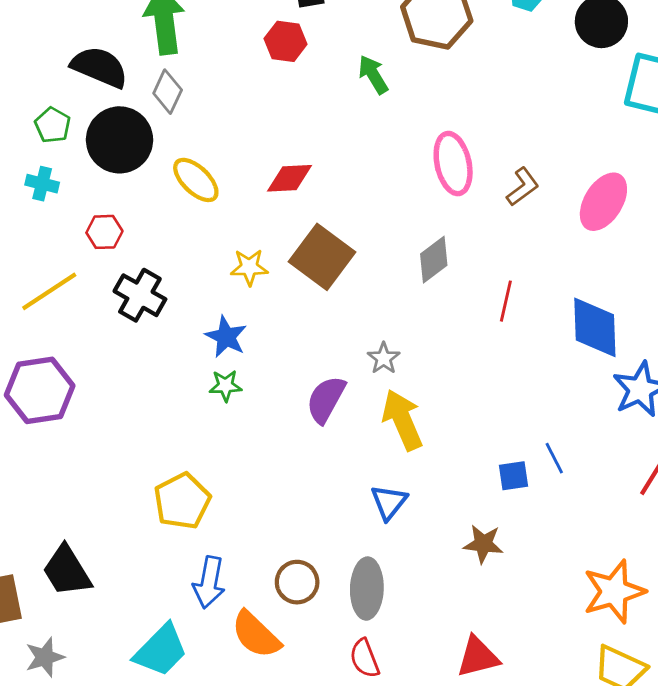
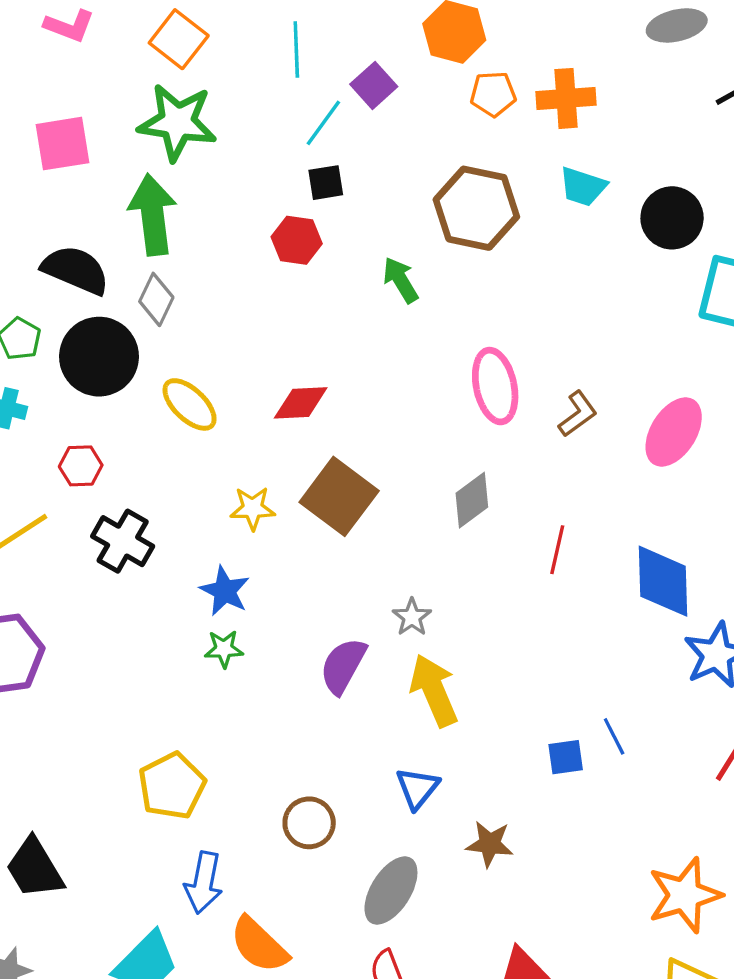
brown star: (483, 544) -> (490, 844), moved
brown circle: (297, 582) -> (309, 823), moved
gray ellipse: (367, 589) -> (391, 891), turned 30

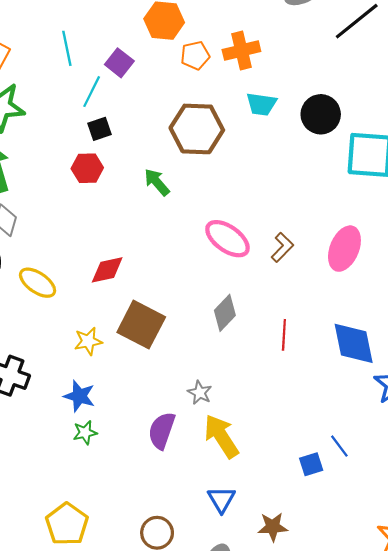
pink ellipse: (495, 386) -> (227, 239), turned -33

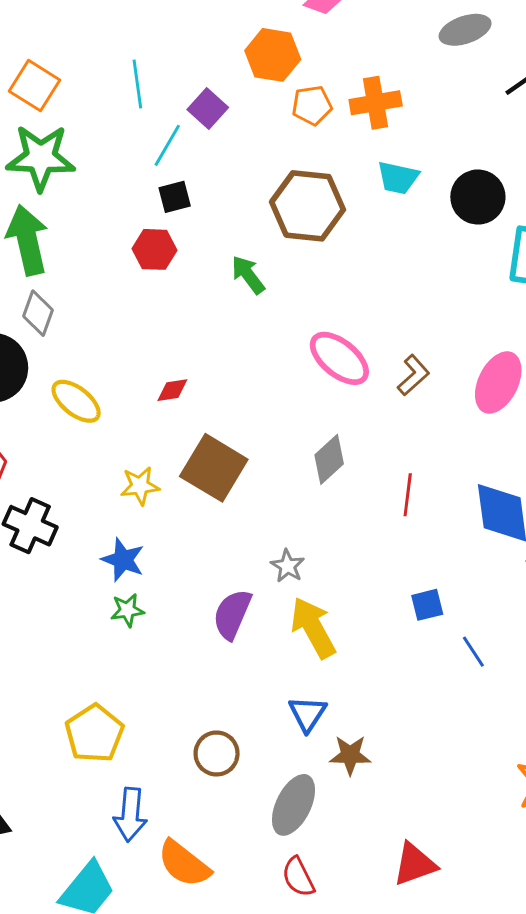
red diamond: (107, 270) -> (172, 390), size x0.7
blue square: (311, 464) -> (427, 605), moved
brown star: (273, 527) -> (350, 755), moved

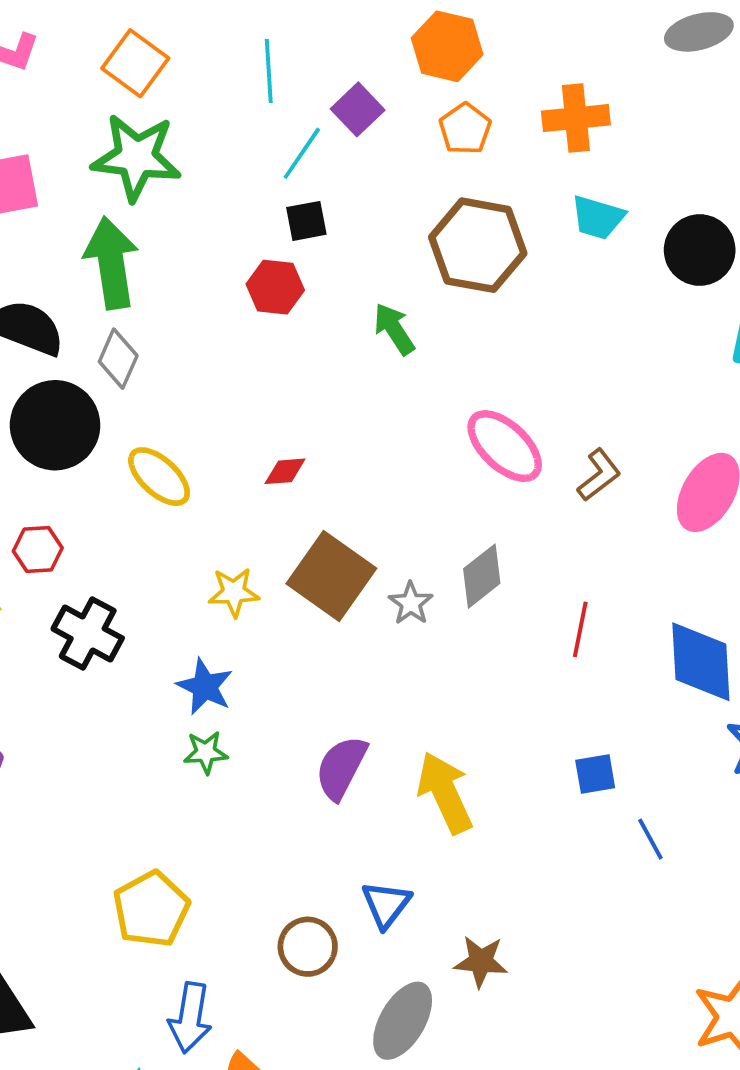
orange pentagon: (312, 105) -> (465, 129), moved, turned -30
gray star: (288, 566) -> (411, 603), moved
blue triangle: (307, 714) -> (386, 904), moved

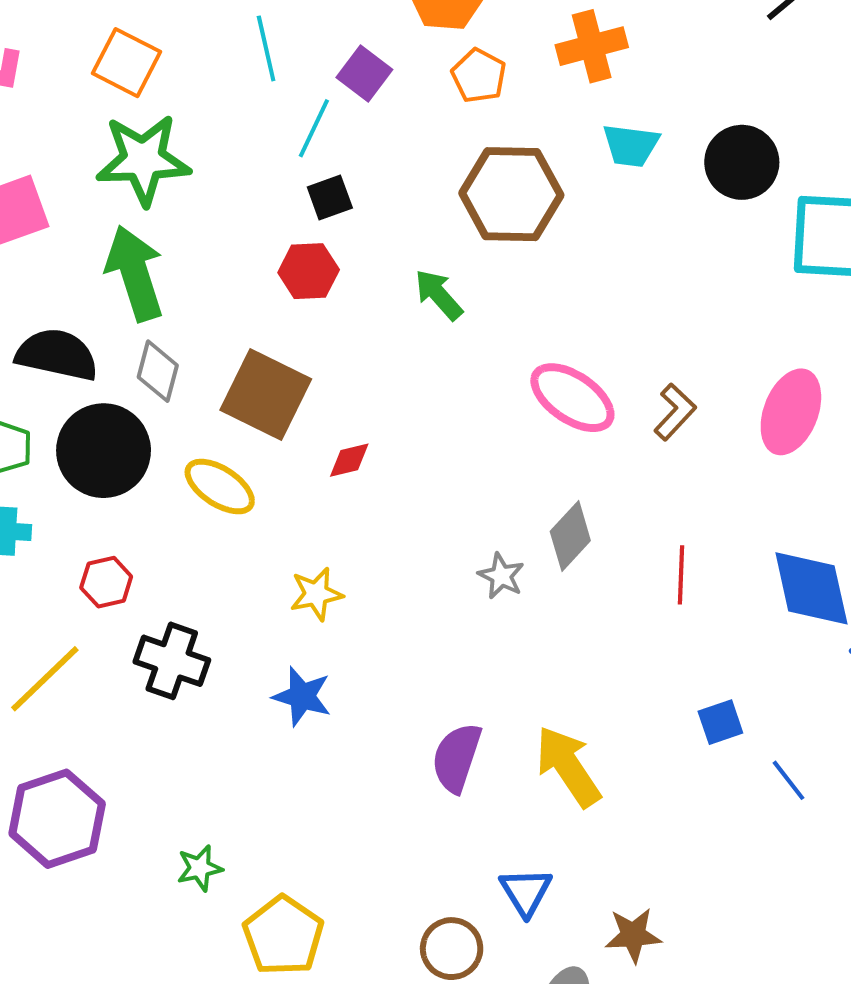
brown square: (331, 576) -> (266, 395), moved
green star: (206, 752) -> (200, 868), moved

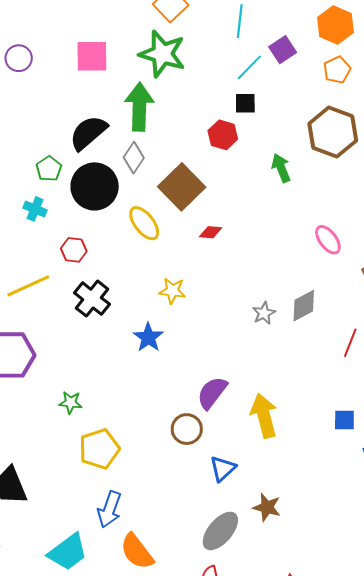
black semicircle: (57, 355) -> (88, 133), turned -72
pink ellipse: (572, 398) -> (328, 240), size x0.7
brown circle: (452, 949) -> (187, 429), moved

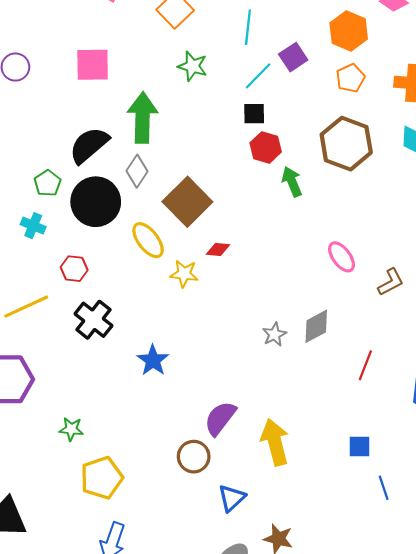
green star: (162, 54) -> (193, 66), moved, size x0.6
red hexagon: (223, 135) -> (266, 147), moved
yellow star: (172, 291) -> (184, 274), moved

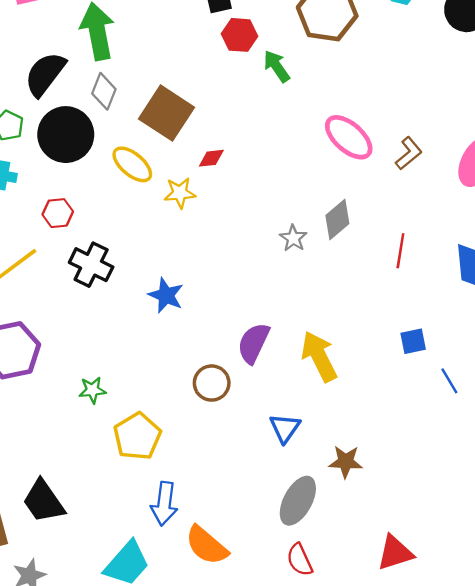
pink ellipse: (341, 257) -> (349, 137), size x1.4
brown circle: (194, 457) -> (212, 383), moved

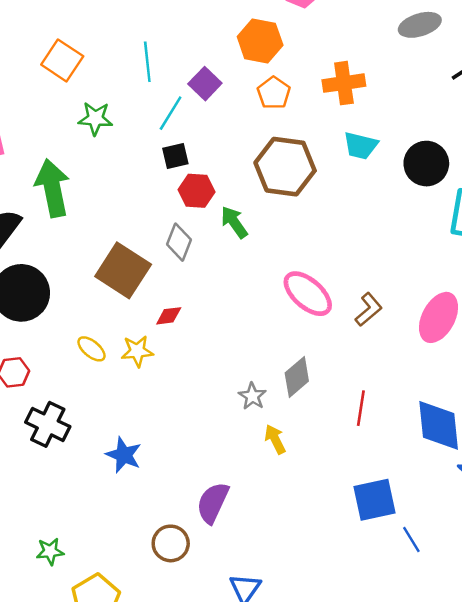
gray diamond: (104, 91) -> (179, 242), moved
yellow ellipse: (132, 164) -> (91, 349), moved, size x0.7
blue square: (413, 341) -> (374, 500), size x1.6
yellow arrow: (319, 356) -> (275, 439), moved, size x0.6

